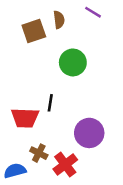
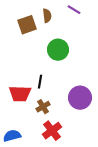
purple circle: (89, 133) -> (80, 98), moved
brown cross: (39, 153) -> (43, 107), moved, turned 32

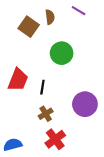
brown square: (27, 25) -> (29, 27), turned -36
red trapezoid: (20, 94) -> (18, 80), moved, turned -70

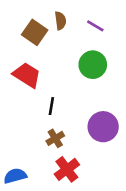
purple line: (79, 11) -> (95, 26), moved
green circle: (62, 53) -> (93, 65), moved
red trapezoid: (18, 80) -> (27, 75), moved, turned -80

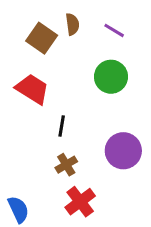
blue semicircle: (15, 176) -> (18, 209), turned 80

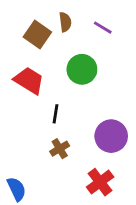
green circle: (111, 77) -> (82, 69), moved
red cross: (80, 202) -> (100, 182), moved

